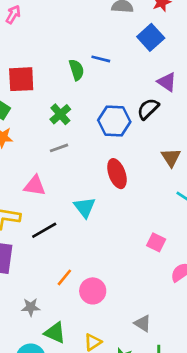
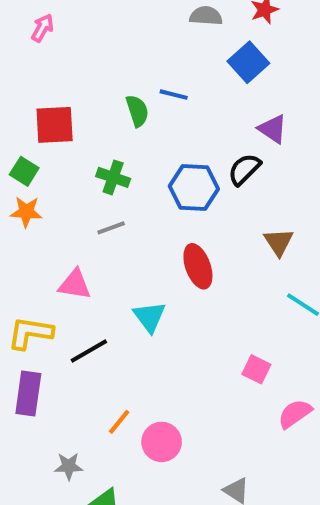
green cross: (60, 114) -> (113, 177), turned -30

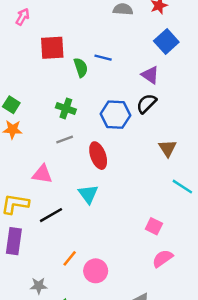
blue square: (248, 62) -> (166, 42), moved
red square: (55, 125) -> (52, 48), moved
purple triangle: (273, 129) -> (150, 75), moved
red ellipse: (198, 266) -> (98, 156), moved
pink semicircle: (295, 414) -> (163, 258), moved

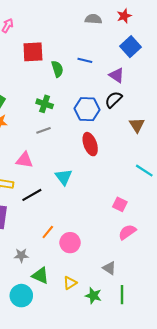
blue line: (103, 58) -> (85, 60), moved
brown triangle: (168, 148) -> (137, 125), moved
red ellipse: (98, 156) -> (90, 144), moved

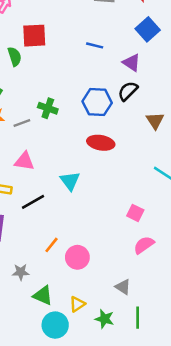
green semicircle: (57, 69) -> (15, 56), moved
green cross: (45, 104) -> (48, 108), moved
gray line: (44, 130) -> (22, 123), moved
red ellipse: (90, 144) -> (101, 143), turned -60
cyan circle: (21, 296) -> (55, 325), moved

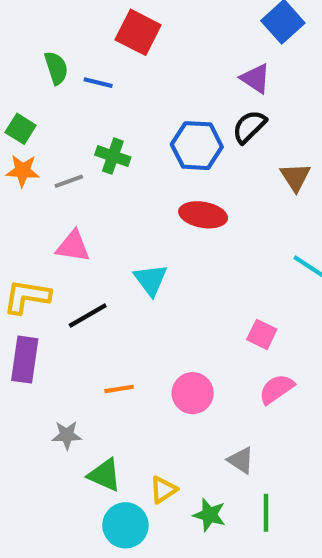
red square: (34, 36) -> (138, 32), moved, turned 30
blue line: (95, 45) -> (98, 83), moved
orange line: (51, 245) -> (119, 389), turned 42
pink circle: (77, 257) -> (193, 393), moved

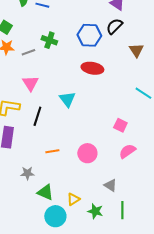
pink triangle: (73, 246) -> (30, 83), turned 48
black line: (88, 316) -> (37, 116), turned -42

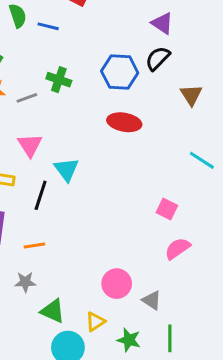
cyan triangle: (67, 99) -> (66, 169), moved
orange line: (52, 151) -> (34, 246), moved
pink circle: (87, 153) -> (117, 284), moved

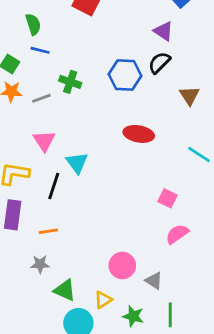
blue line: (48, 26) -> (40, 50), moved
red ellipse: (124, 122) -> (139, 134), moved

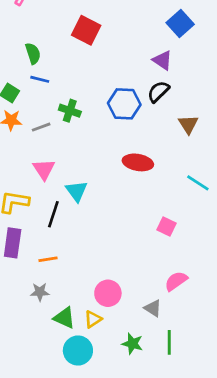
pink semicircle: (177, 234) -> (176, 281), moved
pink circle: (122, 266) -> (108, 293), moved
yellow triangle: (103, 300) -> (93, 319), moved

